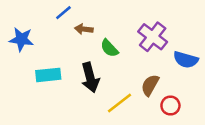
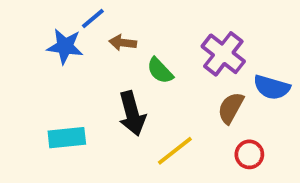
blue star: (21, 39) -> (65, 46), moved
cyan rectangle: (48, 75) -> (67, 138), moved
brown semicircle: (150, 85) -> (231, 108), moved

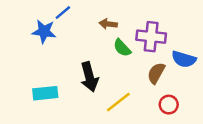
brown arrow: (123, 43) -> (108, 24), moved
purple cross: (223, 54) -> (151, 37), turned -32
green semicircle: (160, 71) -> (122, 48), moved

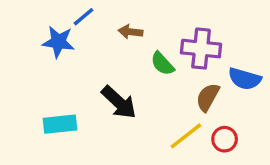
brown arrow: (108, 24) -> (131, 32), moved
black arrow: (89, 77) -> (119, 102), turned -32
yellow line: (118, 102) -> (186, 136), moved

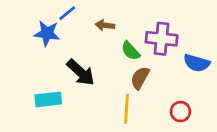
brown semicircle: (208, 97) -> (140, 78), moved
black arrow: (119, 102) -> (81, 72), moved
yellow line: (186, 136) -> (127, 109), moved, turned -48

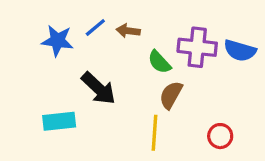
blue line: (67, 13) -> (95, 28), moved
blue semicircle: (197, 63) -> (240, 51), moved

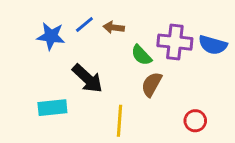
yellow line: (154, 133) -> (119, 121), moved

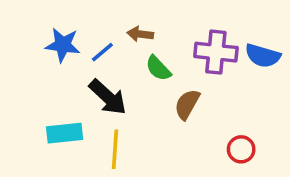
blue line: (84, 25) -> (102, 52), moved
green semicircle: (141, 55) -> (158, 68), moved
yellow line: (119, 121) -> (115, 149), moved

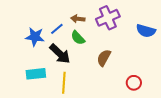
blue star: (63, 45) -> (35, 37), moved
purple cross: (216, 52) -> (108, 18), moved, turned -30
green semicircle: (158, 68) -> (78, 38), moved

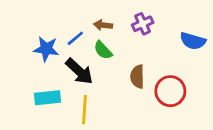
purple cross: (108, 18) -> (143, 24), size x0.7
brown semicircle: (104, 58) -> (137, 77), turned -30
red circle: (134, 83) -> (170, 91), moved, size x1.5

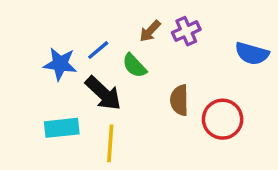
brown arrow: (103, 25) -> (150, 31), moved, turned -54

